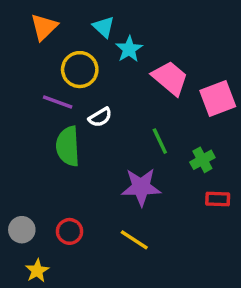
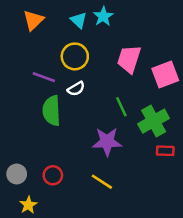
cyan star: (129, 49) -> (103, 16), moved
yellow circle: (80, 70) -> (75, 56), moved
pink trapezoid: (170, 78) -> (129, 59), turned -112
green cross: (202, 160) -> (154, 121), size x1.6

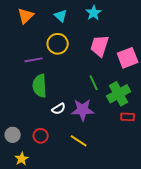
cyan star: (103, 16) -> (94, 13), moved
purple line: (44, 77) -> (34, 60), turned -30
white semicircle: (76, 89) -> (59, 109), moved

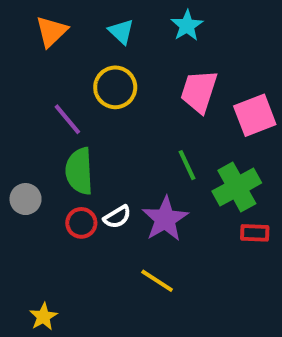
purple line: (34, 60) -> (67, 119), turned 60
purple star: (83, 110) -> (165, 219), turned -30
gray circle: (13, 135) -> (26, 199), moved
red circle: (41, 136) -> (81, 223), moved

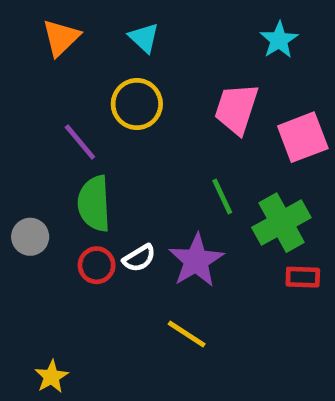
cyan star: (187, 26) -> (279, 40), moved

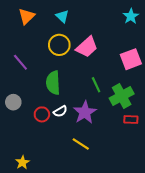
cyan star: (279, 40) -> (131, 16), moved
pink trapezoid: (236, 109) -> (87, 47), moved, turned -150
purple line: (80, 142) -> (20, 62), moved
green semicircle: (94, 204) -> (53, 83), moved

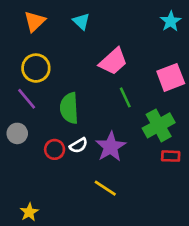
yellow circle: (59, 45) -> (36, 68), moved
purple line: (20, 62) -> (27, 99), moved
green line: (96, 85) -> (125, 97), moved

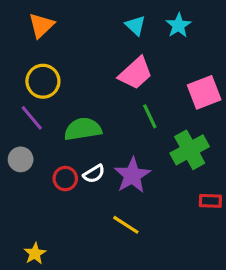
cyan triangle: (81, 21) -> (135, 25), moved
cyan star: (171, 21) -> (179, 25), moved
green semicircle: (69, 108) -> (83, 129), turned 84
red rectangle: (171, 156) -> (210, 201), moved

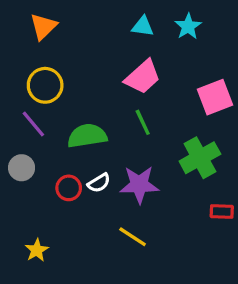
cyan triangle: (135, 25) -> (143, 26), turned -35
green line: (150, 116) -> (143, 122), moved
purple star: (132, 175) -> (139, 185), turned 30
yellow star: (35, 254) -> (37, 250), moved

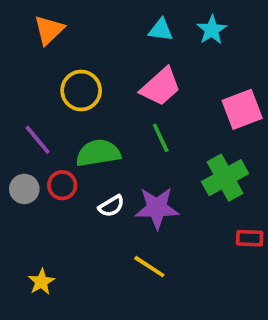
yellow circle: (45, 85) -> (81, 90), moved
red circle: (69, 188) -> (62, 185), moved

